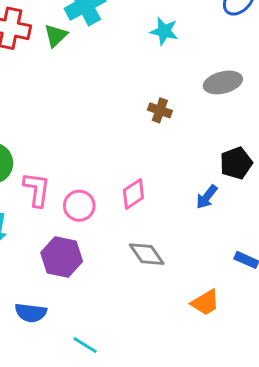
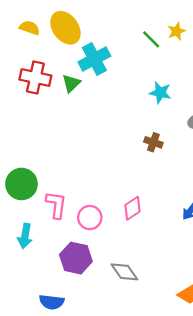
cyan star: (164, 31) -> (160, 93), moved
gray diamond: (147, 254) -> (124, 272), moved

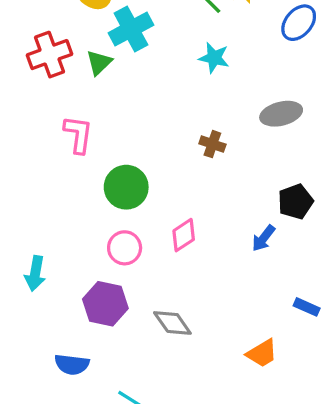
red cross: (35, 78) -> (50, 55), turned -32
cyan star: (160, 93) -> (214, 58), moved
green circle: (21, 184) -> (126, 187), moved
pink L-shape: (56, 205) -> (78, 134), moved

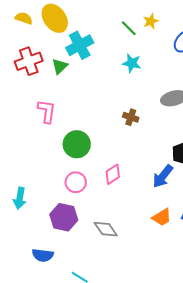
blue arrow: (264, 238) -> (163, 176), size x1.4
orange trapezoid: (262, 353) -> (162, 217), moved

